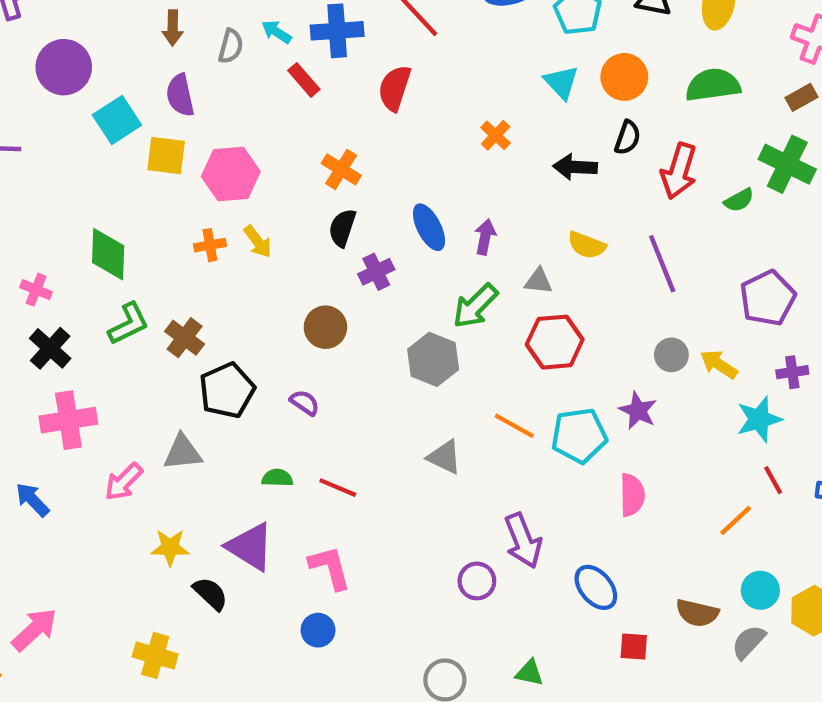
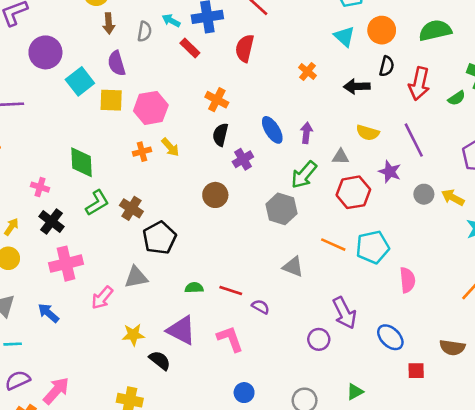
purple semicircle: (305, 403) -> (261, 307), moved
purple star: (638, 411) -> (390, 172), moved
blue circle: (318, 630) -> (244, 393), moved
green triangle: (529, 673) -> (355, 392), turned -36

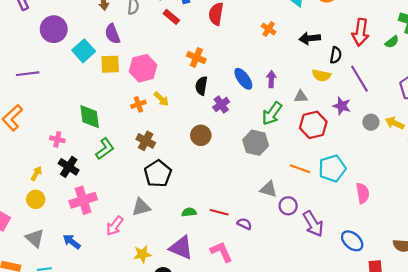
black semicircle: (387, 66) -> (336, 55), moved
brown cross: (131, 208) -> (146, 141), moved
purple circle: (319, 339) -> (288, 206), moved

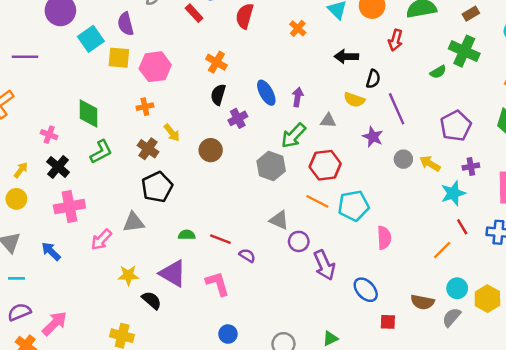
orange cross: (269, 29) -> (298, 28), moved
red arrow: (360, 32) -> (395, 40), moved, size x0.7
yellow arrow: (161, 99) -> (172, 133), moved
red hexagon: (313, 125) -> (325, 165), moved

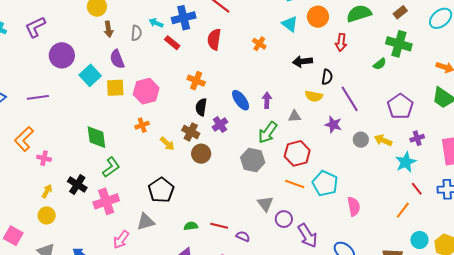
pink cross: (49, 135) -> (44, 158), moved
brown cross: (148, 149) -> (191, 132), moved
cyan pentagon: (354, 206) -> (325, 183), turned -30
pink cross: (69, 207) -> (106, 201), moved
gray triangle: (279, 220) -> (265, 204), turned 36

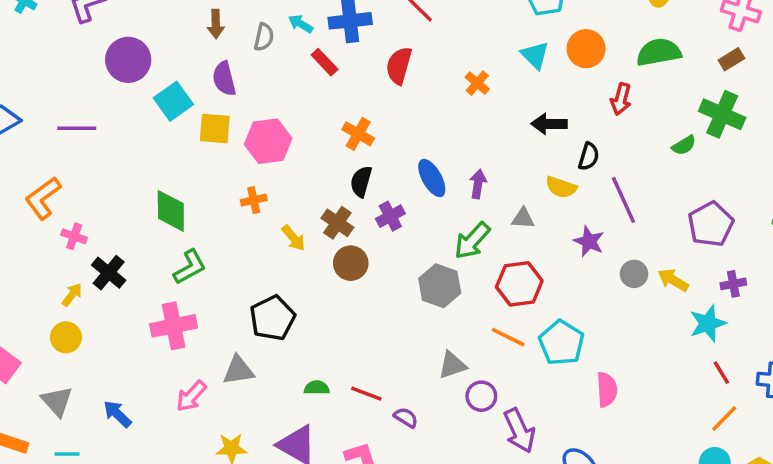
black cross: (77, 185) -> (109, 273), moved
gray triangle: (265, 204) -> (452, 365), turned 42
orange line: (403, 210) -> (724, 419), moved

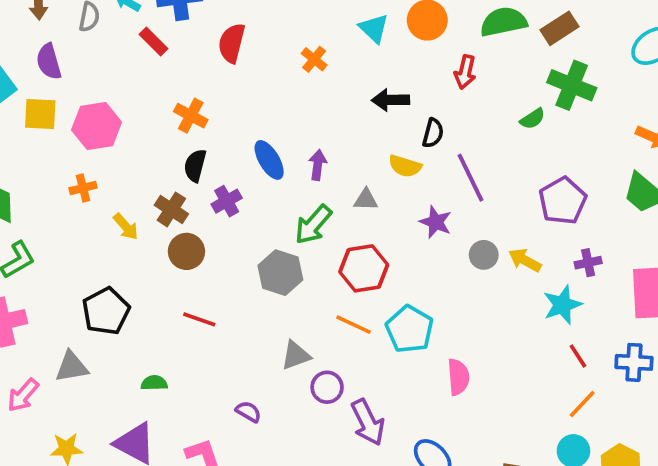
brown rectangle: (731, 59) -> (559, 28), moved, size x1.4
red line: (366, 394) -> (199, 319), moved

